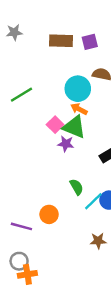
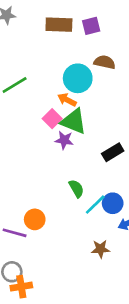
orange arrow: (79, 109) -> (67, 100), moved
orange circle: (49, 214) -> (35, 219), moved

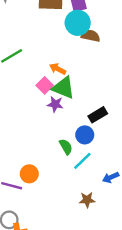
cyan circle: (78, 78) -> (78, 23), moved
blue circle: (113, 203) -> (85, 135), moved

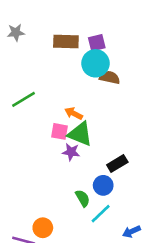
pink square: (45, 85) -> (59, 131), turned -35

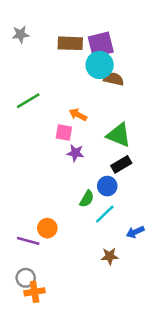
purple square: (97, 43) -> (101, 45), size x1.5
green triangle: (80, 134) -> (119, 135), moved
green semicircle: (83, 198) -> (87, 199), turned 60

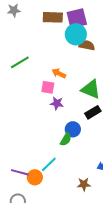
blue circle: (107, 186) -> (73, 129), moved
cyan line: (105, 214) -> (49, 164), moved
orange circle: (47, 228) -> (35, 177), moved

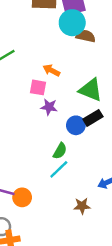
blue circle: (73, 129) -> (76, 125), moved
cyan line: (49, 164) -> (59, 169), moved

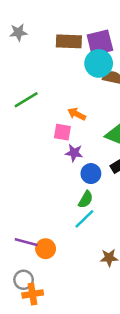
blue circle: (76, 125) -> (91, 174), moved

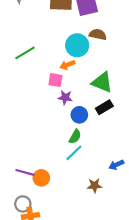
cyan circle: (99, 63) -> (77, 45), moved
orange arrow: (77, 114) -> (67, 65), turned -48

